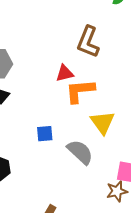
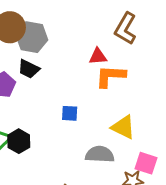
yellow triangle: (103, 123) -> (123, 127), moved, turned -36
gray semicircle: (80, 152) -> (100, 154), moved, turned -48

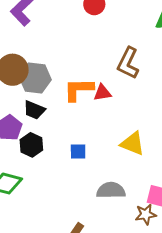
orange L-shape: (111, 76) -> (79, 89), moved
yellow triangle: (123, 127) -> (133, 144), moved
black hexagon: (19, 141) -> (31, 145), moved

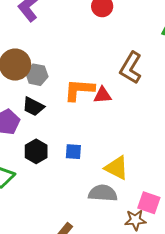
gray hexagon: (35, 78) -> (37, 75), size x0.7
yellow triangle: (133, 144) -> (117, 168), moved
black hexagon: (31, 145) -> (36, 151), moved

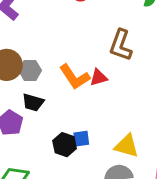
orange L-shape: (79, 90) -> (75, 77), turned -116
black hexagon: (36, 151) -> (65, 145), moved

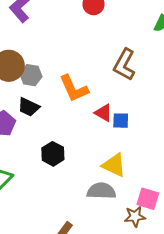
red triangle: (99, 77) -> (103, 113), moved, turned 36
blue square: (81, 139) -> (121, 121), moved

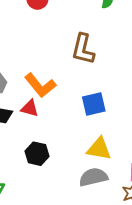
red triangle: (103, 113) -> (30, 108), moved
blue square: (121, 121) -> (94, 104), size x1.4

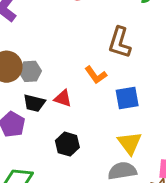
orange L-shape: (40, 85) -> (96, 75), moved, size x0.7
yellow triangle: (99, 149) -> (130, 143), turned 40

